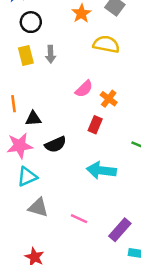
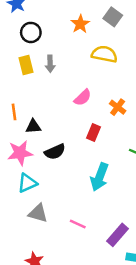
orange cross: (109, 99) -> (118, 107), moved
cyan arrow: (101, 170) -> (100, 177), turned -76

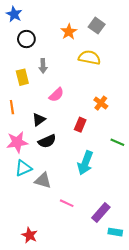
yellow rectangle: (26, 65) -> (22, 77), moved
pink semicircle: (83, 98) -> (56, 95), moved
black triangle: (33, 126) -> (39, 120), moved, turned -32
gray triangle: (38, 213) -> (43, 180), moved

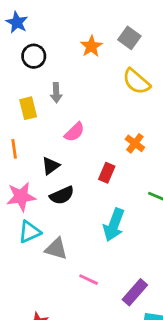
yellow semicircle: (89, 58) -> (136, 81), moved, turned -150

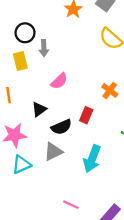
black circle: (34, 56) -> (25, 33), moved
black semicircle: (62, 195) -> (61, 127), moved
gray triangle: (56, 249) -> (53, 152), moved, turned -42

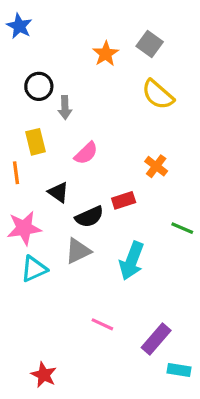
yellow rectangle: (20, 61) -> (36, 142), moved
black triangle: (39, 109) -> (58, 192), turned -49
red rectangle: (86, 115) -> (124, 200), turned 49

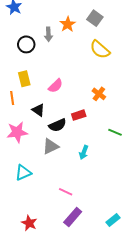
gray arrow: (65, 108) -> (48, 34), moved
cyan arrow: (132, 261) -> (84, 152), size x0.6
cyan triangle: (34, 269) -> (23, 173), moved
purple rectangle: (156, 339) -> (73, 217), moved
cyan rectangle: (179, 370) -> (113, 220), turned -48

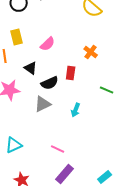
red rectangle: (79, 115) -> (71, 73), turned -64
cyan triangle: (23, 173) -> (14, 145), moved

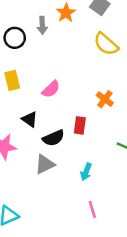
pink line: (58, 149) -> (92, 209), moved, turned 48

